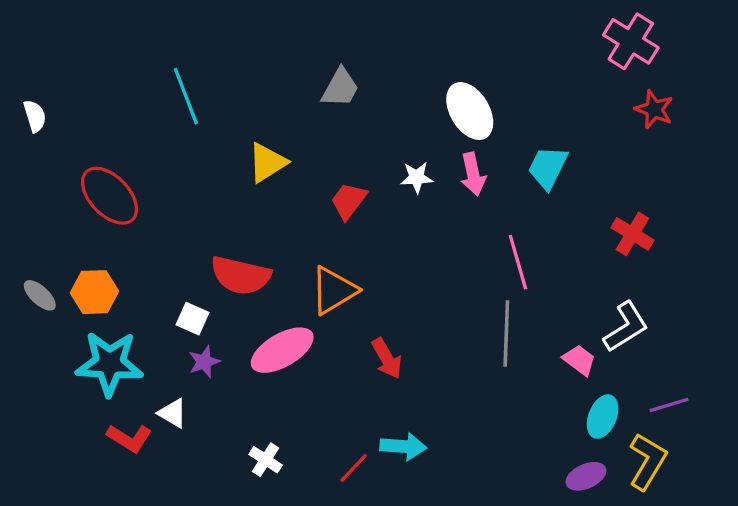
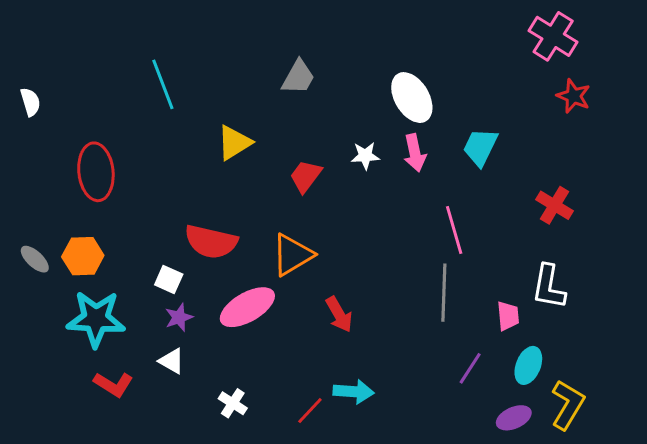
red ellipse: (109, 196) -> (96, 172), turned 38
white L-shape: (626, 327) -> (549, 287), turned 132
pink trapezoid: (579, 360) -> (508, 316), turned 48
purple line: (669, 405) -> (470, 368), moved, turned -40
white triangle: (173, 413) -> (172, 361), moved

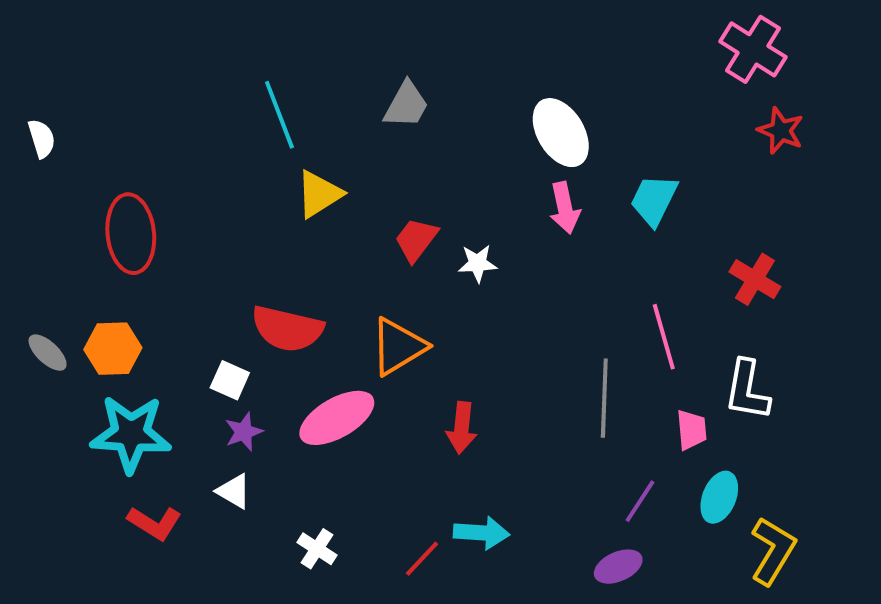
cyan line: (163, 84) -> (279, 115), moved
white star: (365, 156) -> (478, 263), moved
pink line: (454, 230) -> (664, 337), moved
red arrow: (339, 314) -> (462, 428), turned 36
purple ellipse: (514, 418) -> (618, 567), moved

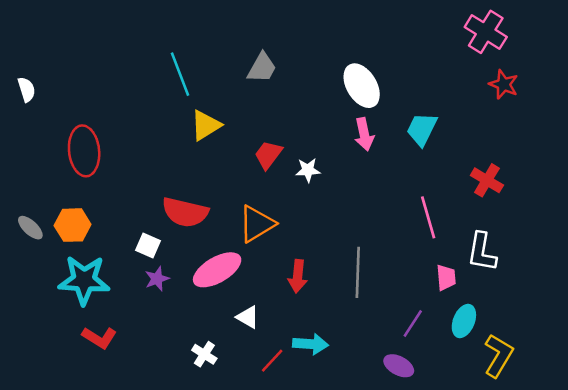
gray line: (604, 398) -> (358, 272), moved
white triangle: (234, 491) -> (248, 317), moved
purple ellipse: (618, 567) -> (399, 366), turned 52

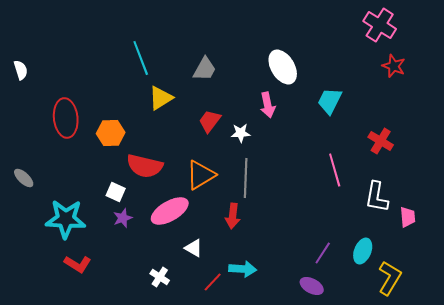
gray trapezoid: (262, 68) -> (205, 69), moved
pink arrow: (364, 134) -> (268, 105), moved
orange hexagon: (73, 225) -> (111, 133), moved
gray line: (358, 272) -> (246, 178), moved
pink trapezoid: (446, 277) -> (408, 217), moved

